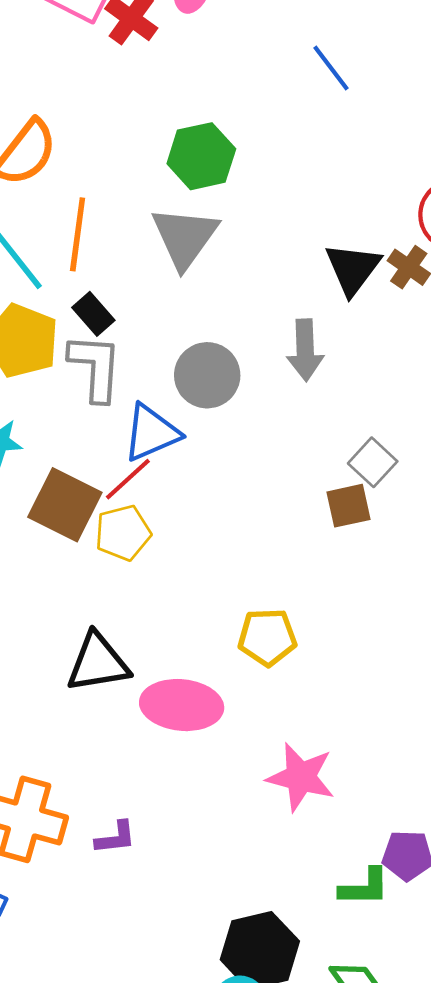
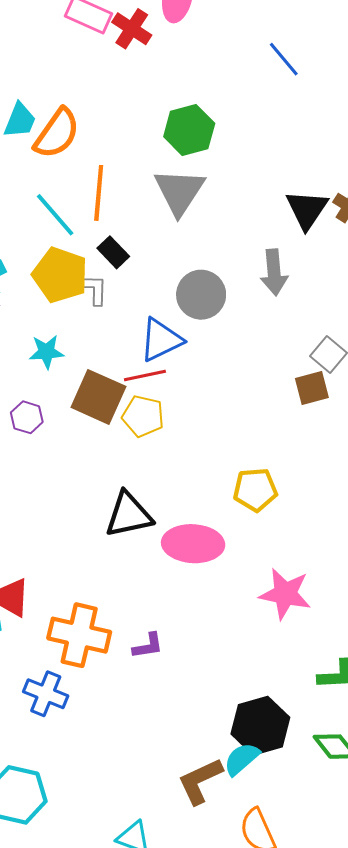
gray L-shape: (95, 367) -> (95, 290), moved, size x0.6
red line: (128, 479) -> (145, 376), turned 33
yellow pentagon: (123, 533) -> (143, 416), turned 30

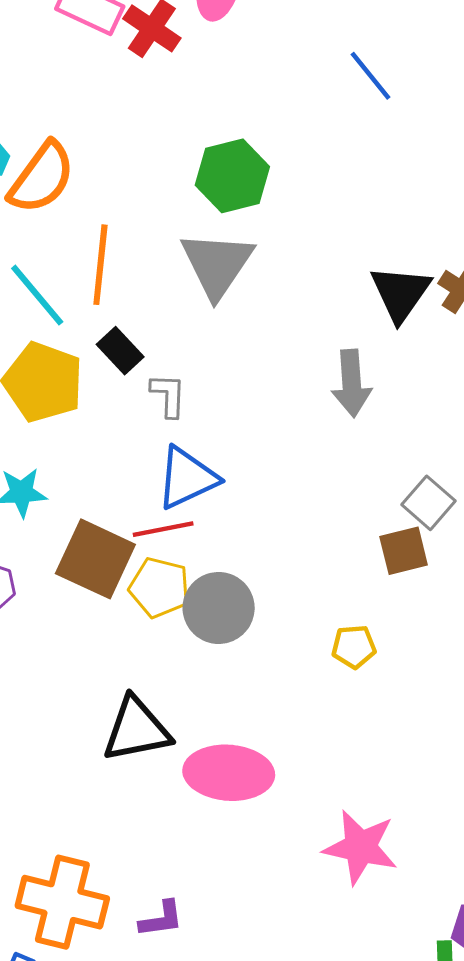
gray L-shape: (95, 290) -> (168, 395), moved
gray circle: (201, 295) -> (219, 608), moved
yellow pentagon: (255, 490) -> (354, 647), moved, size x0.7

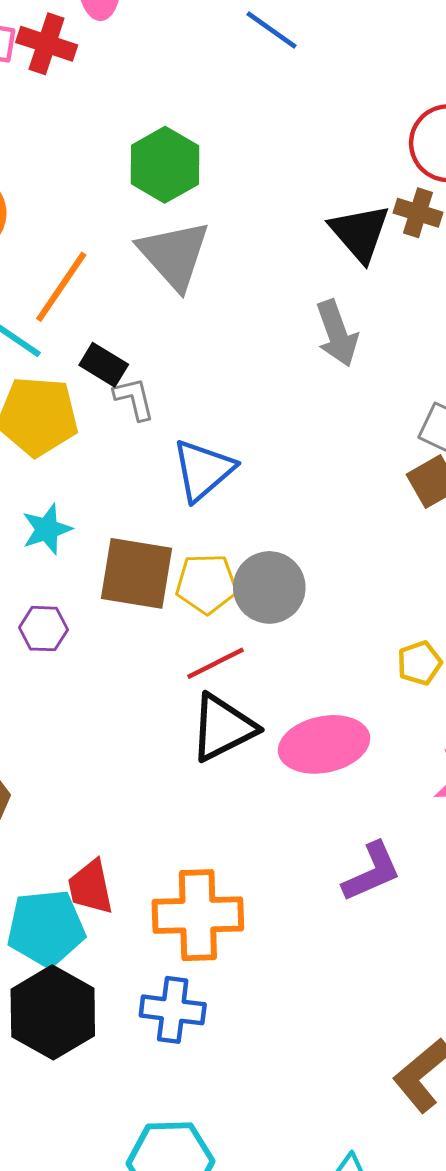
orange line: (100, 265) -> (61, 287), turned 44
gray L-shape: (168, 395) -> (134, 399), moved
red line: (163, 529) -> (216, 663), moved
yellow pentagon: (354, 647) -> (420, 663), moved
purple L-shape: (161, 919) -> (372, 872), moved, size x1.4

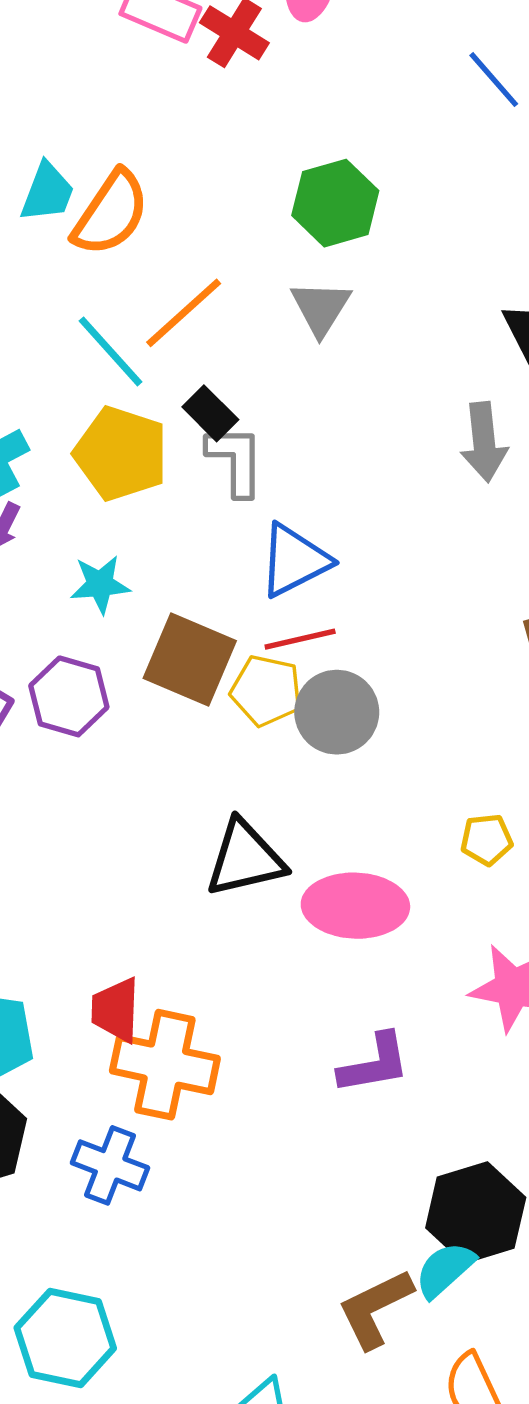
gray triangle: (174, 255) -> (321, 308), size x0.7
gray L-shape: (134, 399) -> (236, 460), size x1.4
purple hexagon: (44, 629) -> (69, 696), size x1.4
red line: (216, 663) -> (300, 639), moved
red trapezoid: (91, 887) -> (116, 1010), moved

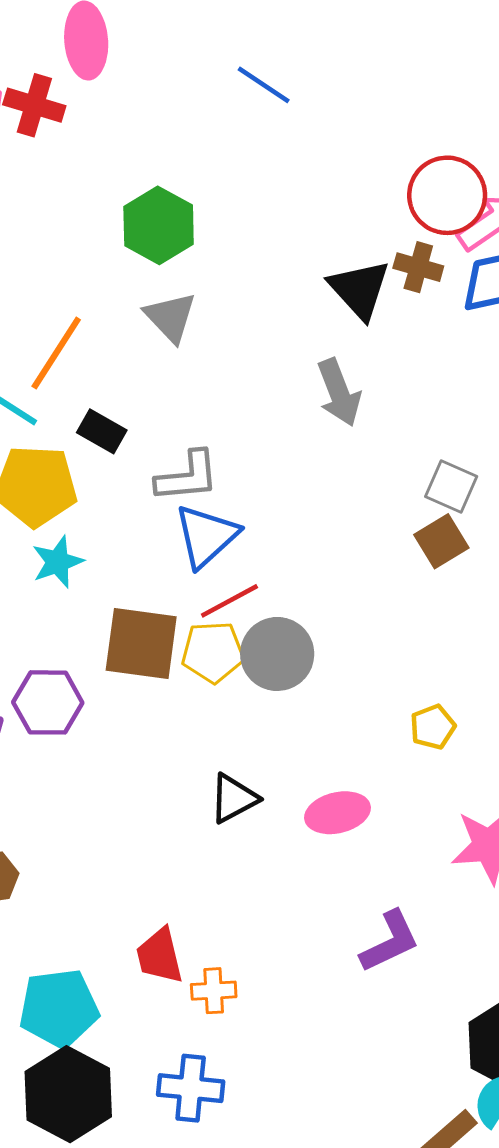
gray L-shape: (236, 460) -> (187, 477), moved, turned 100
cyan star: (100, 584) -> (58, 562), moved
black triangle: (245, 859) -> (234, 798), size x0.7
pink ellipse: (355, 906) -> (338, 813), size x0.7
orange cross: (165, 1065) -> (214, 991), size x0.5

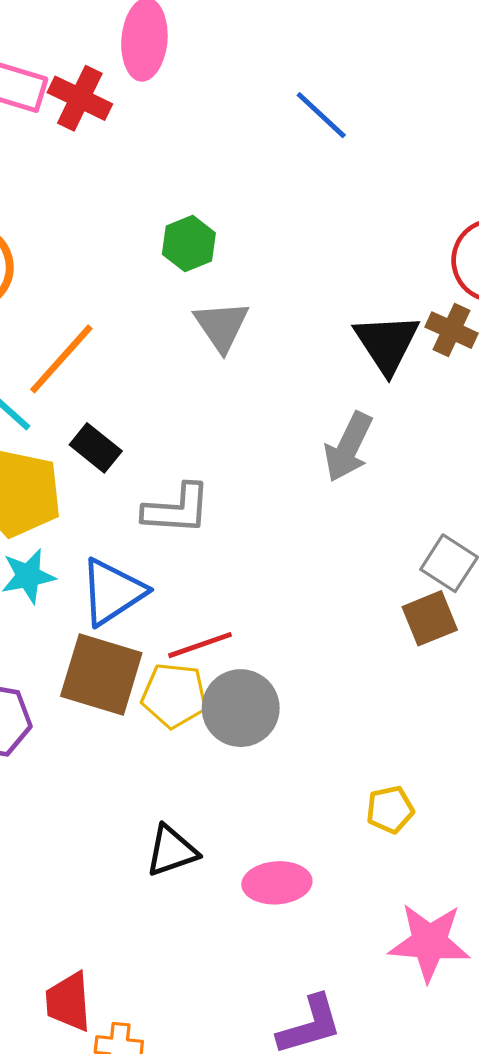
green hexagon: (159, 225) -> (189, 244), size x0.7
gray triangle: (170, 317) -> (222, 326), moved
gray arrow: (339, 393) -> (348, 447), turned 38
blue triangle: (206, 536) -> (112, 592), moved

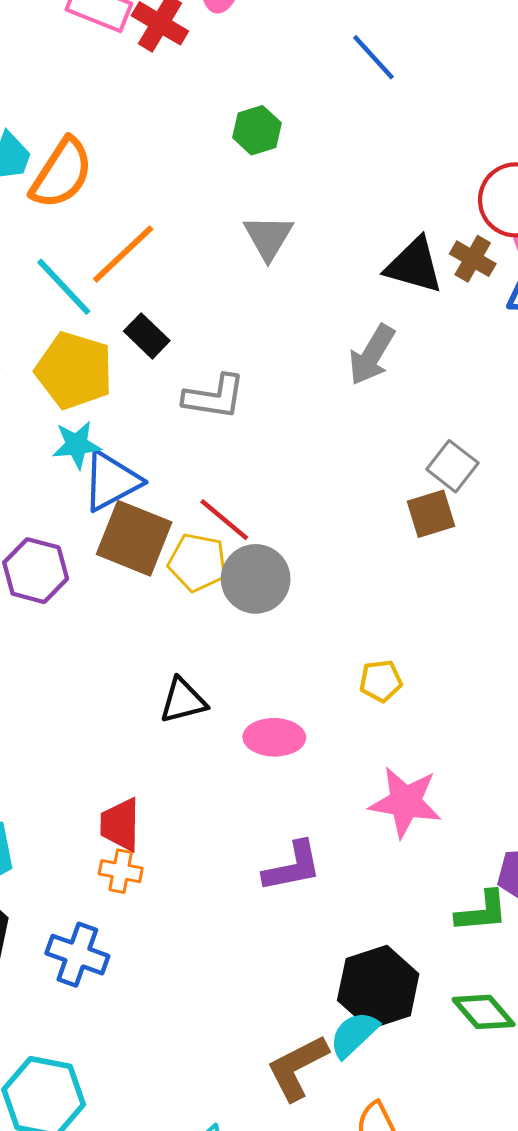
green hexagon: (189, 244) -> (257, 130), moved
black triangle: (387, 343) -> (414, 265), turned -46
blue triangle: (112, 592) -> (111, 481), moved
red line: (200, 645) -> (224, 520), turned 54
red trapezoid: (68, 1002) -> (120, 825), moved

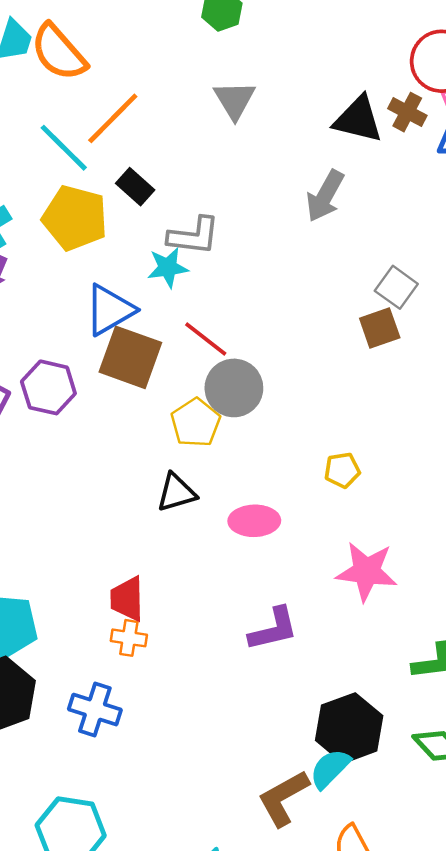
orange semicircle: (62, 173) -> (59, 52), turned 108
cyan star: (77, 445) -> (168, 268), moved
yellow pentagon: (197, 562) -> (196, 423), moved, turned 30

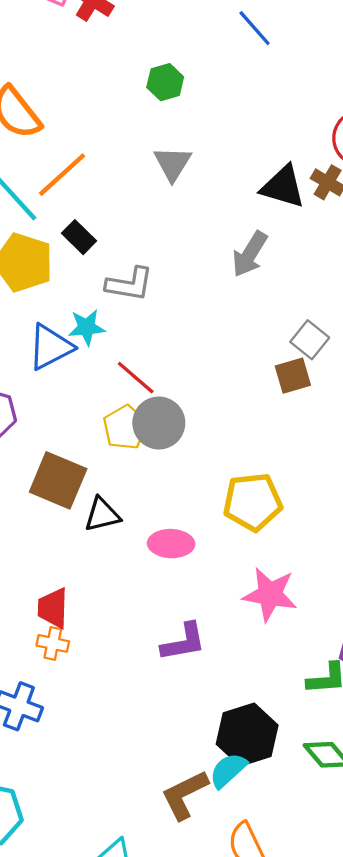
cyan star: (168, 268) -> (87, 327), moved
brown square: (130, 357) -> (58, 480), moved
yellow pentagon: (196, 423) -> (125, 427), moved
yellow pentagon: (342, 470) -> (253, 502), size x1.8

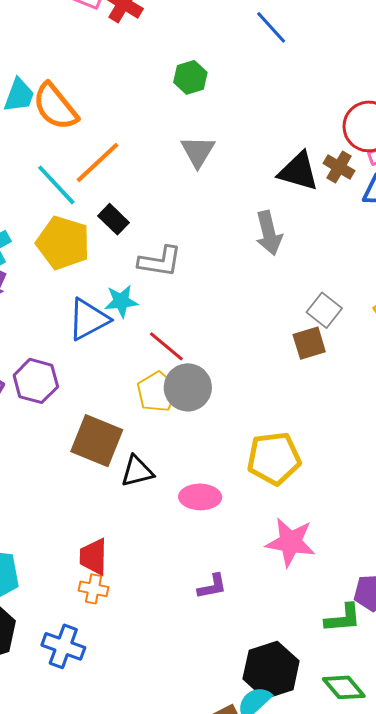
gray arrow: (250, 254) -> (269, 233), turned -45
purple L-shape: (183, 642) -> (212, 586), size x0.7

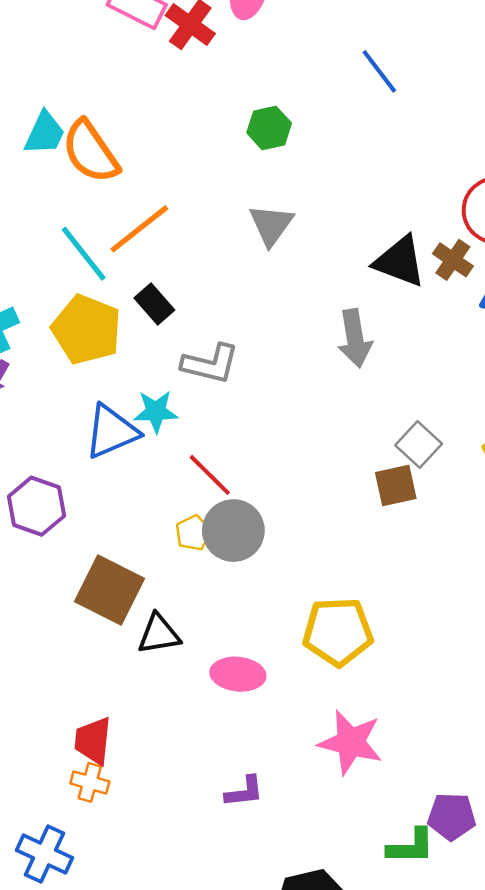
yellow pentagon: (157, 392) -> (193, 533), size x0.7

